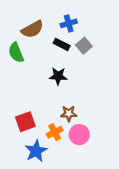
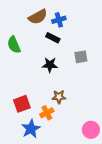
brown semicircle: (32, 29) -> (38, 17), moved
gray square: (84, 46) -> (81, 57), moved, turned 32
pink circle: (79, 135) -> (91, 130), moved

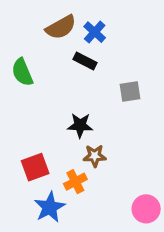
blue cross: (59, 20) -> (95, 32), turned -32
black star: (50, 65) -> (80, 125), moved

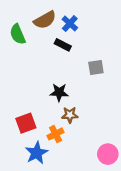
green semicircle: (22, 72) -> (18, 34), moved

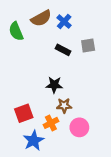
black rectangle: (63, 45) -> (63, 50), moved
gray square: (96, 67) -> (88, 46), moved
pink circle: (108, 154) -> (79, 127), moved

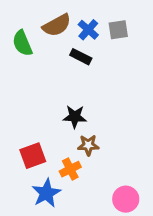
gray square: (88, 46) -> (118, 30), moved
black rectangle: (63, 50) -> (81, 57), moved
pink circle: (79, 127) -> (126, 199), moved

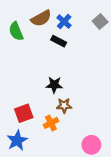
gray square: (118, 30) -> (100, 22), moved, turned -32
blue star: (46, 193) -> (17, 140), moved

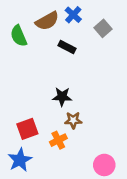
blue cross: (64, 22) -> (73, 15), moved
gray square: (100, 22) -> (103, 28), moved

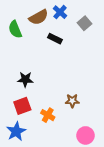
black star: (62, 97) -> (25, 79), moved
brown star: (73, 120) -> (72, 101), moved
orange cross: (58, 140) -> (48, 115), turned -32

